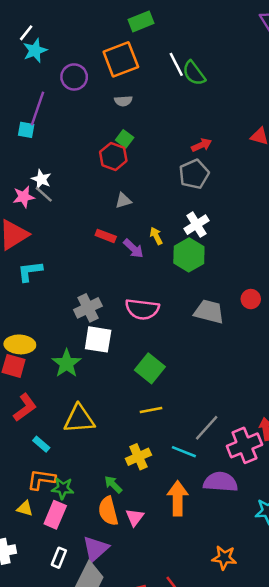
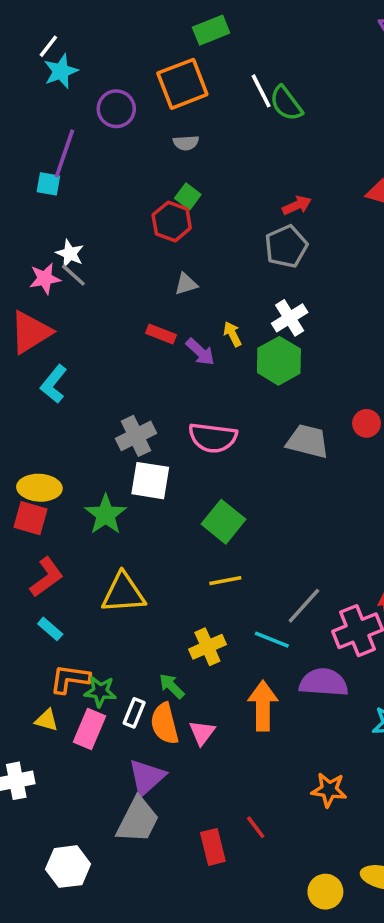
cyan L-shape: (30, 271) -> (54, 384), turned -44
cyan rectangle: (41, 444) -> (50, 629), moved
white rectangle: (59, 558) -> (134, 713), moved

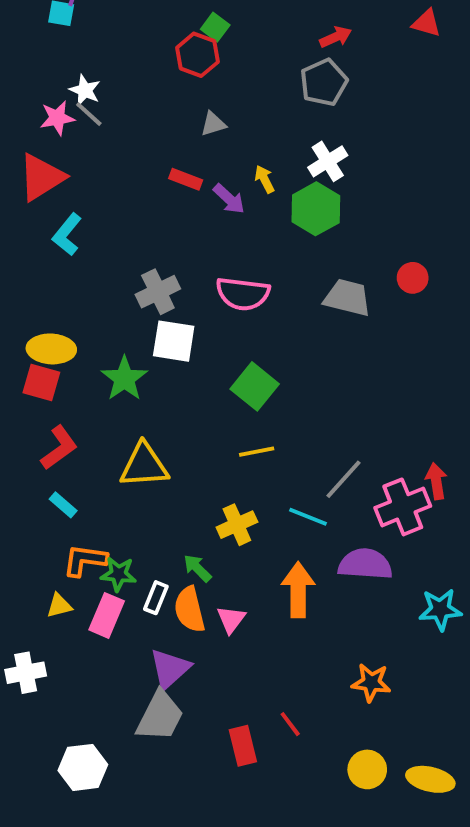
yellow triangle: (47, 720) -> (59, 606), turned -30
yellow circle: (325, 892) -> (367, 769), moved

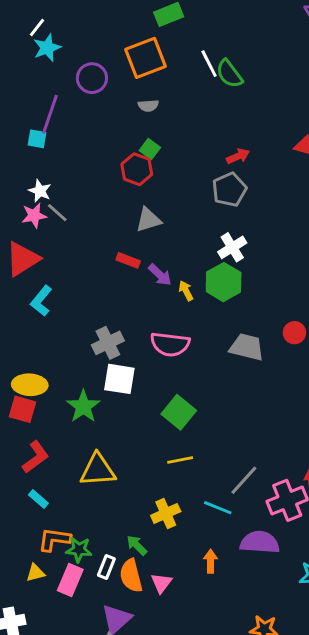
white star: (85, 90) -> (40, 191), moved
gray triangle: (213, 124) -> (148, 220), size x1.4
yellow arrow: (265, 179) -> (186, 291), moved
orange arrow: (298, 590) -> (211, 561), size x0.6

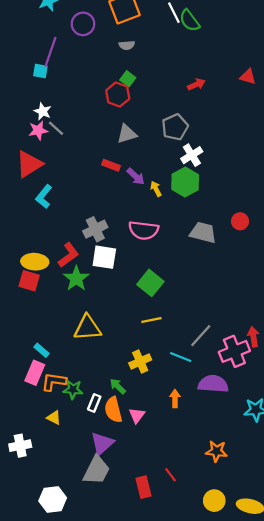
gray pentagon: (229, 189) -> (175, 127), moved
red L-shape: (36, 457) -> (68, 255), moved
yellow triangle: (36, 573) -> (54, 418), moved, turned 40
pink rectangle: (70, 580) -> (35, 373), moved

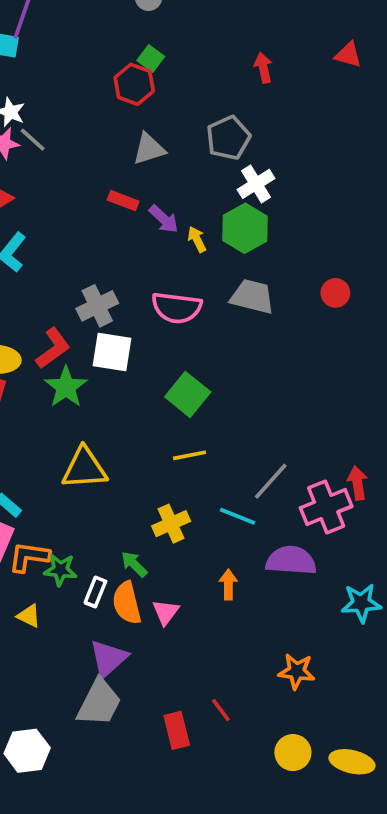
red arrow: (196, 84) -> (263, 68), turned -78
gray trapezoid: (203, 233) -> (252, 297), moved

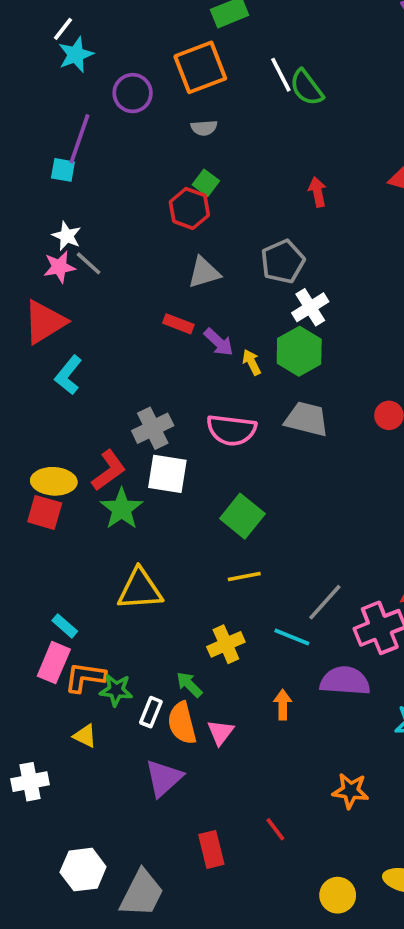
gray trapezoid: (99, 703) -> (142, 893), moved
red rectangle: (177, 730) -> (211, 849), moved
yellow circle: (293, 753) -> (338, 895), moved

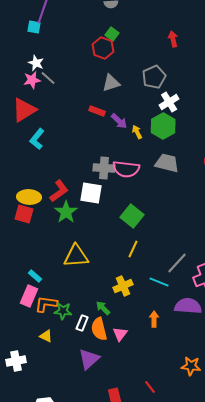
gray cross: (153, 428) -> (104, 168), moved, turned 30
yellow line: (244, 577) -> (133, 249), turned -54

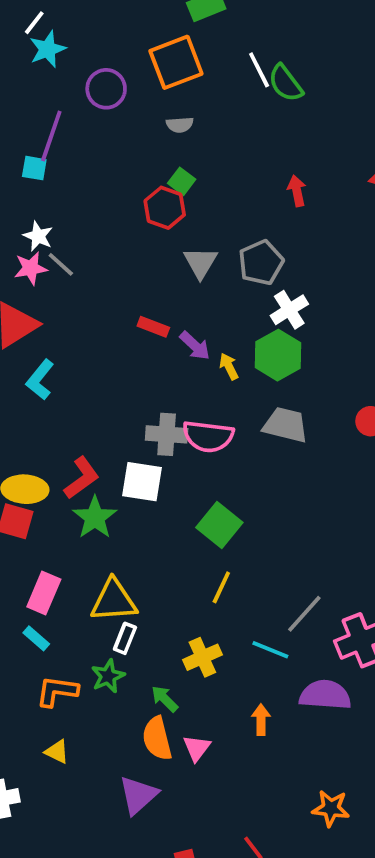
gray triangle: (111, 83) -> (201, 263), moved, turned -42
pink rectangle: (29, 296) -> (44, 593), moved
green star: (63, 311) -> (108, 676), moved, turned -30
white rectangle: (82, 323) -> (125, 638), moved

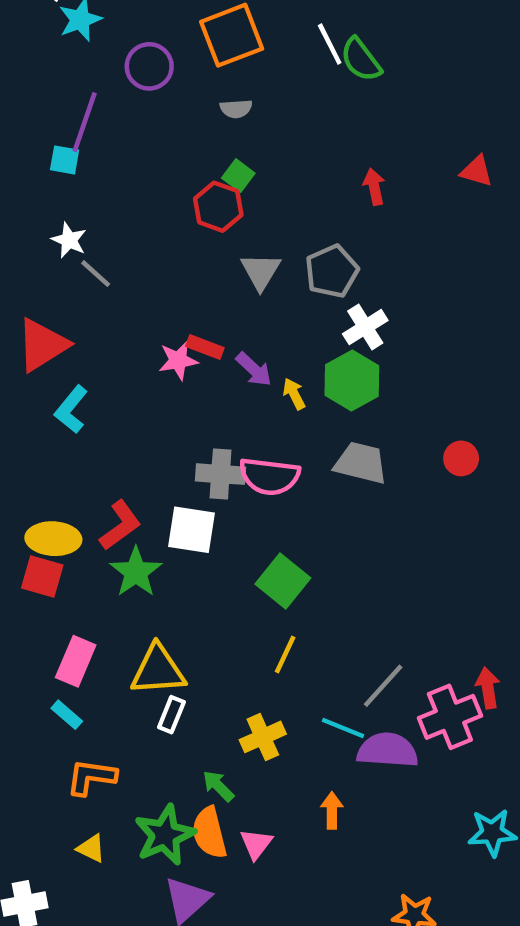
pink star: (31, 268) -> (178, 360), moved
green star: (108, 676) -> (165, 835), moved, size x1.5
purple semicircle: (325, 695) -> (388, 750), moved

